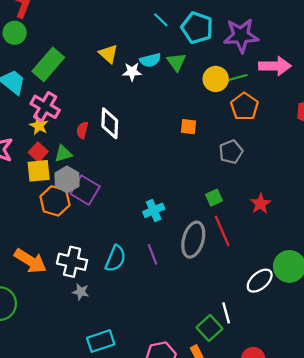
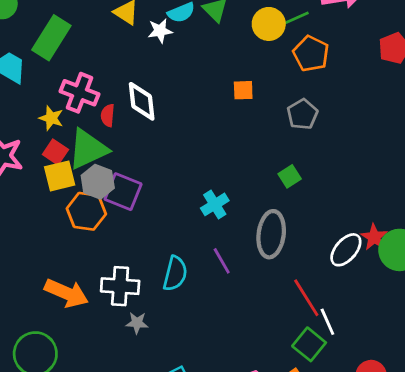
pink cross: (45, 107) -> (79, 93), moved
green triangle: (63, 154) -> (88, 149), size x1.8
red star: (260, 204) -> (374, 237), moved
red line: (222, 231) -> (306, 298), moved
white ellipse: (260, 281) -> (346, 250), moved

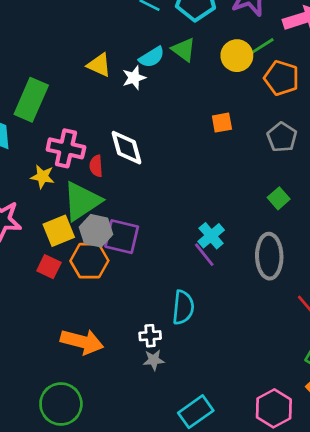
red square: (55, 152) -> (49, 267), moved
purple line: (222, 261) -> (204, 255), moved
white cross: (120, 286) -> (150, 336), moved, size x0.6

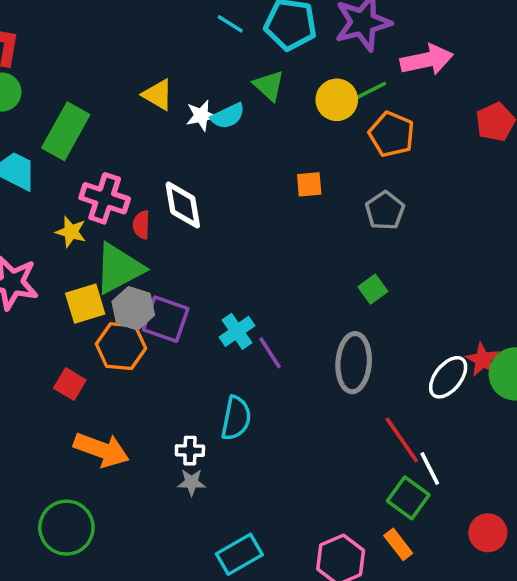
cyan semicircle: (152, 57) -> (228, 116), moved
cyan cross: (211, 236) -> (237, 331), moved
red square: (49, 267) -> (70, 384), moved

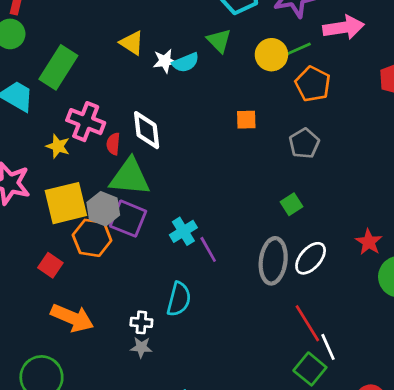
green triangle: (119, 268) -> (130, 177), moved, turned 30
yellow square: (85, 304) -> (66, 203), size x1.4
red star: (483, 360) -> (369, 242), moved
white ellipse: (448, 377) -> (311, 258), moved

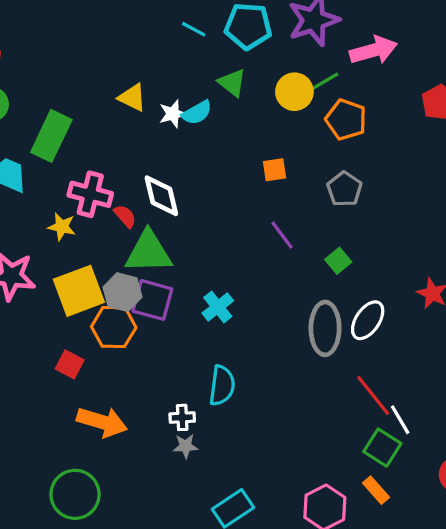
red semicircle: (113, 144) -> (125, 216), turned 140
purple line: (208, 249) -> (282, 235), moved

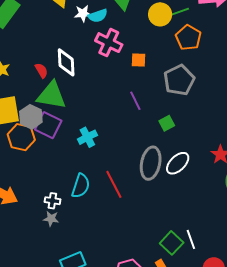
gray pentagon: (344, 189) -> (179, 80), size x1.4
pink cross: (90, 194) -> (109, 43), moved
red line: (373, 395) -> (114, 184), moved
white line: (400, 420) -> (191, 239), moved

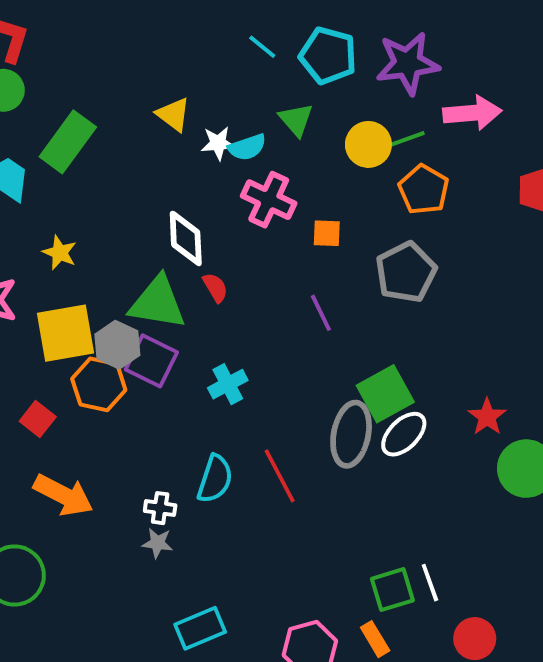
red semicircle: (41, 70) -> (215, 287), moved
green square: (167, 123) -> (385, 394), moved, size x1.8
green square: (172, 243) -> (392, 590), turned 30

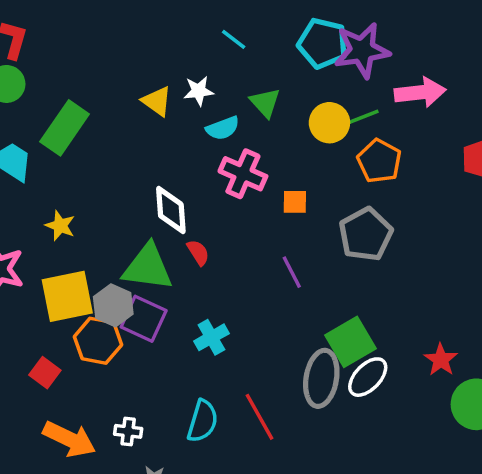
cyan pentagon: (328, 56) -> (323, 43), moved
white star: (218, 143) -> (199, 91), moved
white cross: (160, 508) -> (128, 431), moved

